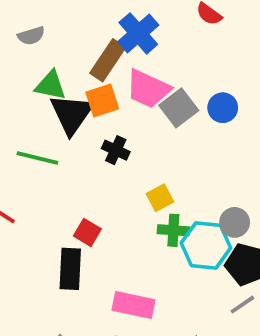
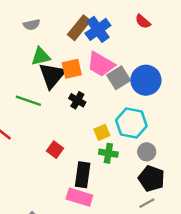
brown rectangle: (108, 60) -> (79, 28), moved
green triangle: (51, 85) -> (41, 56), turned -30
blue circle: (223, 108) -> (146, 80), size x1.6
cyan hexagon: (206, 245) -> (131, 123), moved
black rectangle: (70, 269) -> (83, 175), moved

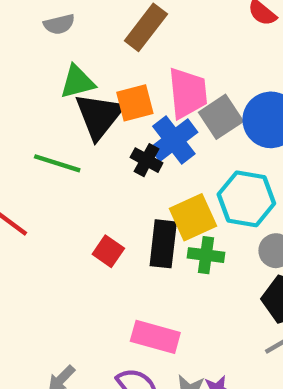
blue cross: (98, 29) -> (174, 140), moved
pink trapezoid: (101, 64) -> (188, 93), turned -124
yellow square: (102, 132) -> (193, 217), size x1.5
black rectangle: (83, 175) -> (163, 244), moved

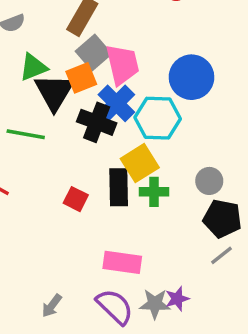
gray square: (221, 117) -> (94, 53), moved
black cross: (147, 160) -> (97, 122), size x1.5
cyan hexagon: (246, 199) -> (158, 118), moved

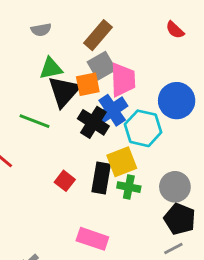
gray circle: (209, 181) -> (175, 187), size x1.4

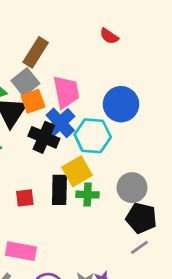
gray square: (102, 66) -> (25, 82), moved
red square: (65, 181) -> (25, 198), turned -36
pink rectangle: (92, 239) -> (21, 251), moved

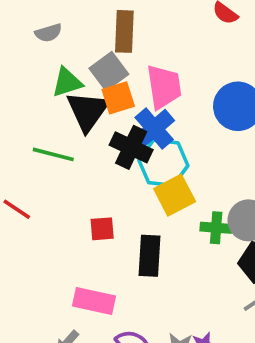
brown rectangle: (36, 52) -> (124, 31), turned -32
cyan hexagon: (93, 136) -> (163, 163), moved
black rectangle: (59, 190) -> (149, 256), moved
green cross: (88, 195) -> (216, 228), moved

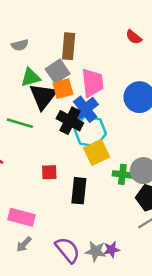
pink rectangle: (94, 301) -> (21, 217), moved

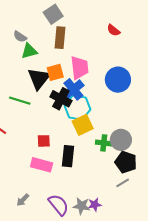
gray semicircle: (20, 45) -> (20, 37), turned 48
gray square: (58, 71) -> (53, 14), moved
green triangle: (31, 77) -> (29, 51), moved
pink rectangle: (21, 217) -> (42, 165), moved

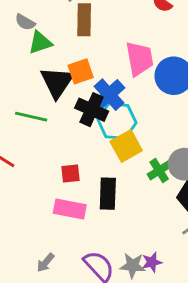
pink trapezoid: (80, 68) -> (139, 59), moved
green cross: (104, 143) -> (159, 171), turned -35

